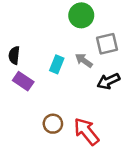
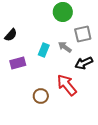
black semicircle: (14, 55) -> (11, 35), moved, turned -144
purple rectangle: (23, 81) -> (18, 63), turned -49
red arrow: (86, 131) -> (67, 85), moved

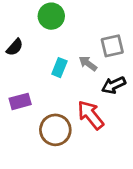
green circle: (63, 12) -> (51, 16), moved
purple rectangle: (18, 63) -> (20, 101), moved
brown circle: (41, 96) -> (55, 130), size x1.5

